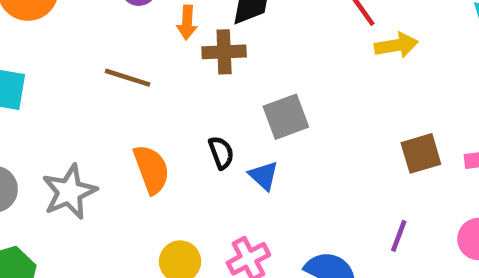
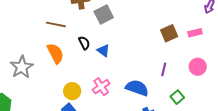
brown line: (128, 78) -> (56, 24), moved
gray square: (286, 117) -> (104, 14), moved

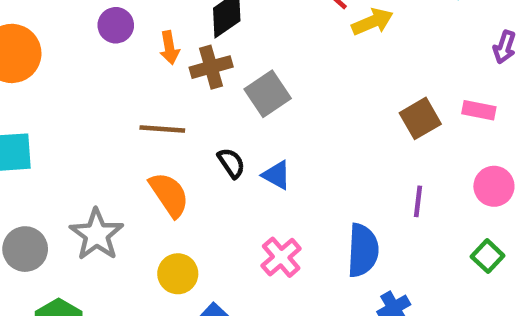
pink rectangle: (195, 33) -> (479, 110), turned 32
blue semicircle: (137, 88) -> (363, 250), turned 80
yellow circle: (72, 91) -> (178, 274), moved
green square: (177, 97) -> (488, 256), moved

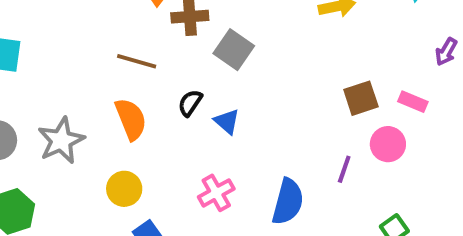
gray square: (268, 94) -> (234, 50), turned -33
black semicircle: (231, 163) -> (190, 103), turned -124
pink circle: (494, 186) -> (388, 144), moved

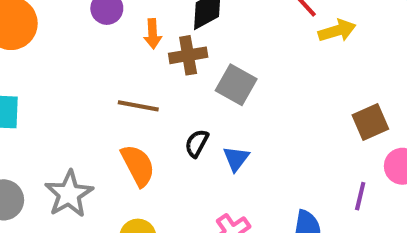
blue triangle: (227, 121) -> (236, 159), turned 32

